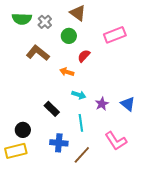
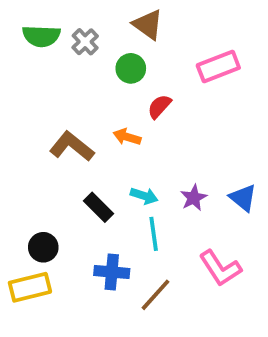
brown L-shape: (38, 53) -> (72, 146), moved
cyan arrow: (79, 95) -> (144, 196), moved

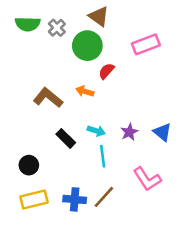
green circle: (131, 68) -> (87, 46), size x1.5
blue cross: (112, 272) -> (75, 199), moved
yellow rectangle: (30, 287) -> (34, 199), moved

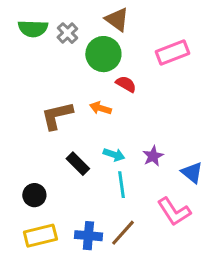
red semicircle: (106, 71) -> (126, 84), turned 78
brown L-shape: (48, 98) -> (57, 116), turned -52
blue triangle: (162, 132) -> (192, 173), moved

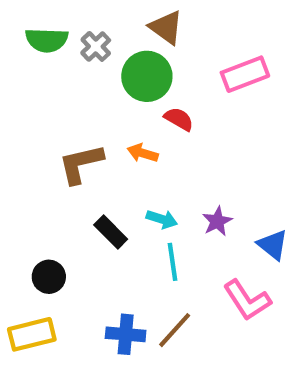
yellow rectangle: (40, 236) -> (32, 334), moved

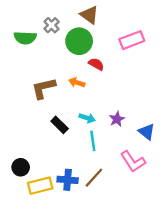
green semicircle: (47, 40) -> (25, 38), moved
black circle: (49, 277) -> (21, 167), moved
yellow rectangle: (32, 334) -> (40, 186), moved

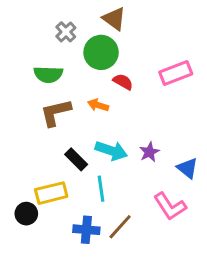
green semicircle: (25, 38) -> (48, 74), moved
pink rectangle: (132, 40) -> (176, 73), moved
cyan arrow: (87, 118) -> (111, 151), size x1.5
cyan line: (93, 141) -> (101, 189), moved
yellow rectangle: (40, 186) -> (51, 193), moved

